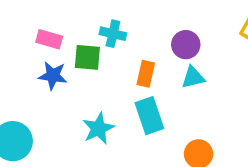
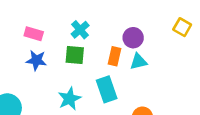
cyan cross: (113, 34) -> (80, 30), turned 36
green square: (87, 57) -> (75, 55), moved
orange rectangle: (146, 74) -> (115, 56), moved

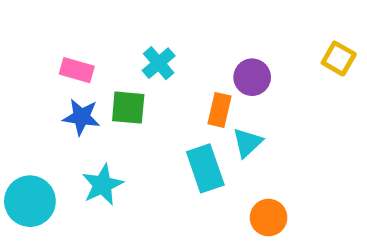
green square: (75, 55) -> (128, 108), moved
cyan triangle: (138, 62) -> (247, 143), moved, turned -30
cyan star: (69, 99) -> (102, 185), moved

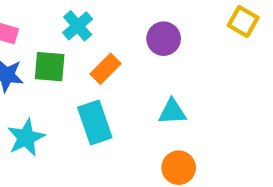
orange rectangle: (219, 110) -> (106, 69), moved, turned 32
cyan triangle: (247, 143) -> (172, 112), moved, turned 40
cyan rectangle: (205, 168) -> (95, 123), moved

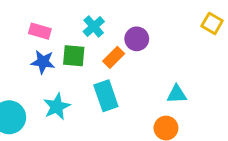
purple circle: (164, 39) -> (137, 39), moved
cyan triangle: (172, 112) -> (177, 94), moved

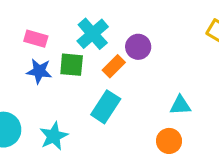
cyan cross: (94, 27) -> (93, 34), size x1.4
cyan rectangle: (106, 96) -> (106, 107), turned 52
cyan star: (57, 106) -> (54, 136), moved

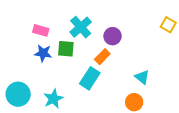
orange rectangle: (114, 66) -> (102, 57), moved
cyan triangle: (180, 105) -> (142, 77), turned 42

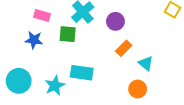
blue star: (43, 53) -> (34, 40), moved
orange rectangle: (102, 57) -> (124, 48), moved
cyan rectangle: (90, 78) -> (82, 73), moved, turned 65

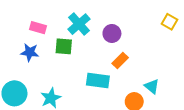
cyan triangle: (146, 63) -> (152, 86), moved
cyan rectangle: (82, 73) -> (98, 80), moved

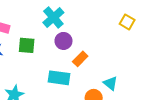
cyan cross: (79, 24) -> (53, 18), moved
purple circle: (112, 33) -> (63, 41), moved

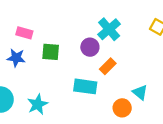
cyan cross: (53, 18) -> (109, 29), moved

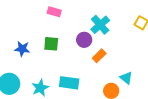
pink rectangle: (24, 33) -> (54, 12), moved
cyan rectangle: (85, 86) -> (69, 83), moved

